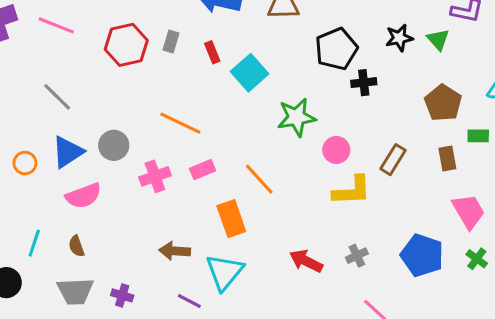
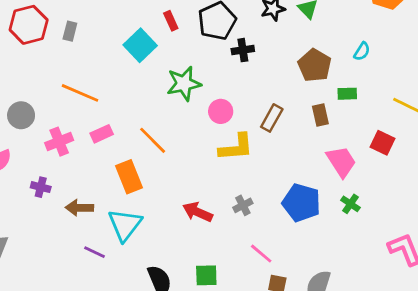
gray rectangle: (171, 41) -> (70, 31), moved
red rectangle: (212, 52) -> (171, 21), moved
purple cross: (122, 295) -> (41, 187), moved

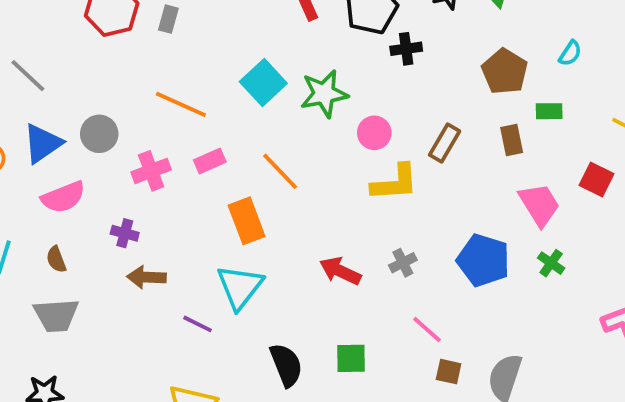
cyan square: (140, 45) -> (263, 83), moved
brown arrow: (79, 208) -> (146, 277), moved

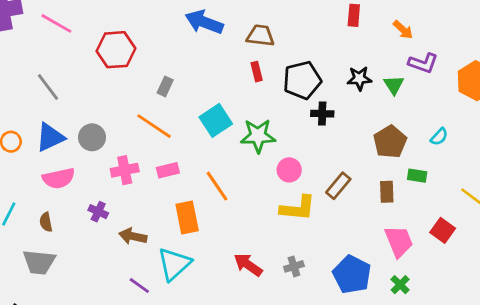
gray rectangle: (168, 19) -> (165, 86), moved
brown arrow: (146, 277) -> (133, 236), moved

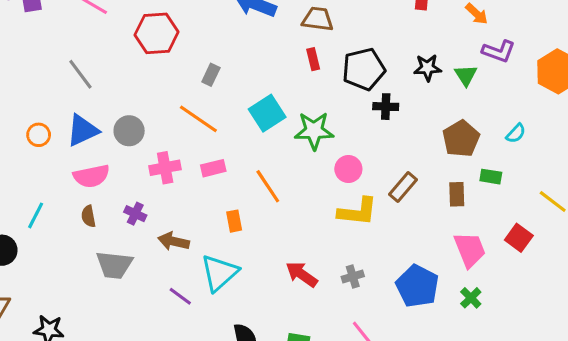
orange rectangle: (187, 218) -> (234, 221), size x0.6
brown semicircle: (46, 222) -> (88, 216), moved
gray trapezoid: (39, 262) -> (114, 265), moved

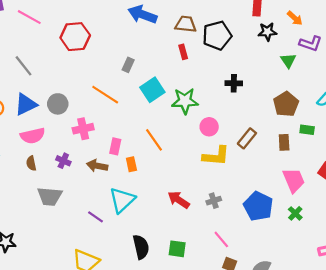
black star: (427, 68) -> (267, 32), moved
black pentagon: (364, 69) -> (217, 35), moved
gray rectangle: (211, 75) -> (128, 65), moved
pink rectangle: (213, 168) -> (115, 146), moved, turned -63
brown arrow: (174, 241) -> (97, 166), moved

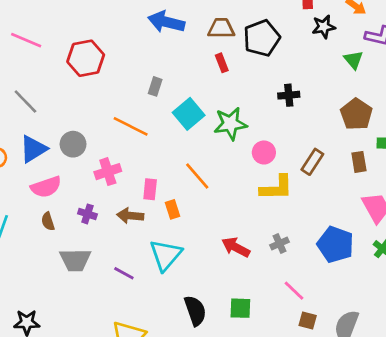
purple line: (96, 217) -> (124, 273), moved

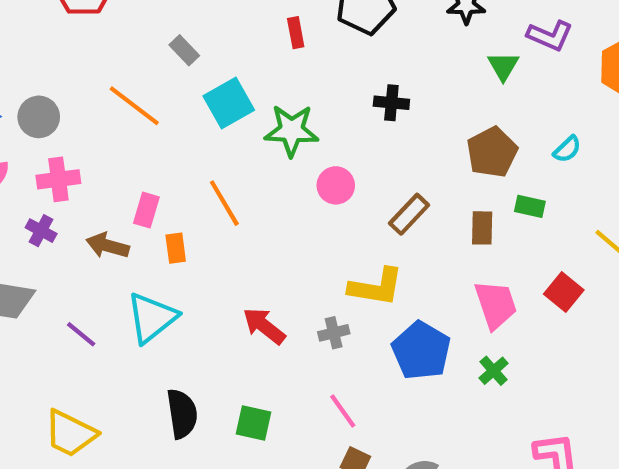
gray rectangle: (155, 86) -> (184, 50), turned -72
pink cross: (108, 172) -> (58, 179), moved
yellow L-shape: (276, 188) -> (376, 287), moved

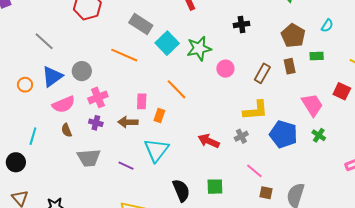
gray rectangle: (184, 50) -> (141, 24), size x1.6
brown rectangle: (482, 228) -> (290, 66), moved
orange rectangle: (176, 248) -> (159, 115), turned 40

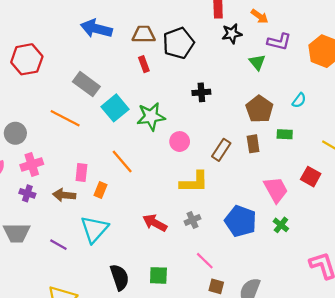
yellow L-shape: (255, 110) -> (194, 182), moved

